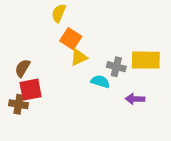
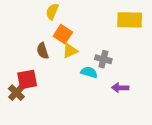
yellow rectangle: (146, 60) -> (130, 20), moved
brown semicircle: (23, 68) -> (43, 51), moved, turned -49
brown cross: (18, 104) -> (16, 93), turned 35

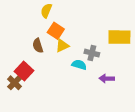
yellow rectangle: (130, 20) -> (119, 37), moved
red square: (27, 79) -> (24, 71), turned -36

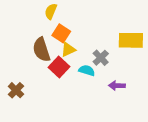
brown semicircle: (38, 46) -> (42, 50), size x1.5
gray cross: (92, 53) -> (101, 58), turned 32
red square: (24, 71) -> (59, 67), moved

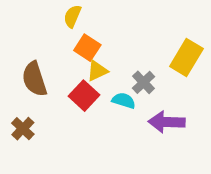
yellow rectangle: (131, 40) -> (186, 58), turned -60
brown semicircle: (42, 50) -> (34, 79), moved
purple arrow: (117, 86) -> (167, 122), size x1.5

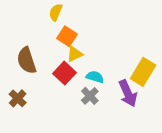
yellow rectangle: (186, 58) -> (143, 72), moved
gray cross: (143, 82) -> (90, 96), moved
purple arrow: (167, 122) -> (128, 93), turned -116

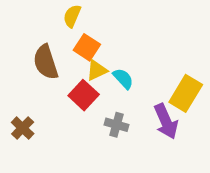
brown semicircle: (27, 60) -> (46, 62), moved
cyan semicircle: (95, 77) -> (123, 79), moved, turned 30
gray cross: (90, 96) -> (117, 125), turned -30

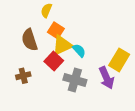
yellow triangle: (97, 70) -> (62, 45), size x1.5
gray cross: (117, 125) -> (75, 80), size x1.5
brown cross: (23, 128) -> (23, 76), moved, turned 32

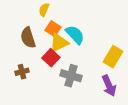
cyan semicircle: (79, 50) -> (75, 35), moved, size x1.5
purple arrow: (107, 78) -> (109, 86), moved

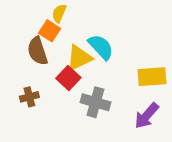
orange square: (53, 29) -> (50, 31), moved
yellow rectangle: (113, 57) -> (152, 77), turned 55
purple arrow: (109, 86) -> (147, 116), turned 65

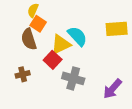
yellow semicircle: (59, 13) -> (33, 10), moved
yellow rectangle: (152, 77) -> (117, 29), moved

